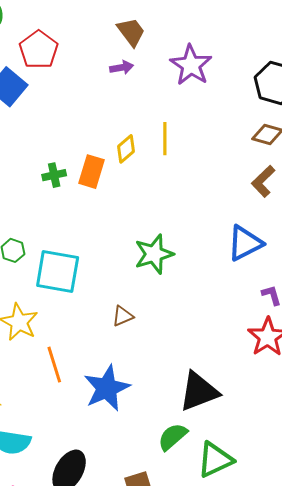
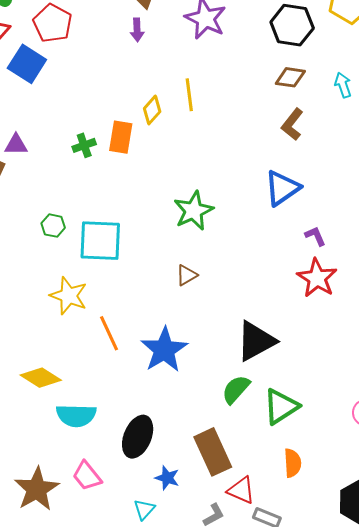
purple arrow: (122, 67) -> (137, 30), turned 105
brown triangle: (123, 316) -> (187, 275), moved

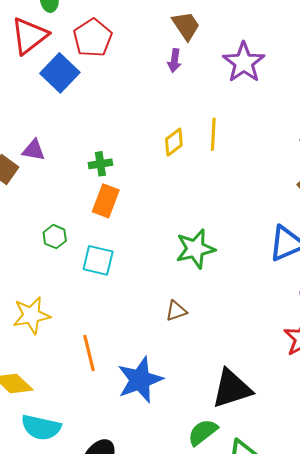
orange rectangle: (121, 137) -> (106, 201), moved
cyan square: (100, 241) -> (98, 260), size x0.7
yellow star: (69, 296) -> (31, 315), moved, turned 30

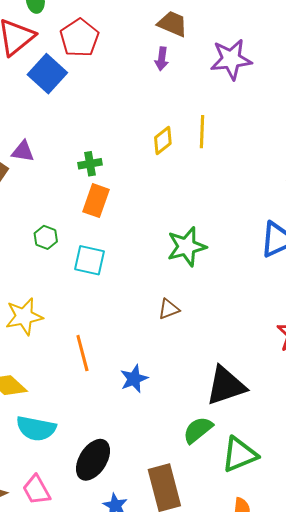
brown trapezoid: (186, 26) -> (173, 24), turned -32
purple star: (244, 62) -> (231, 59), turned 30
blue star: (140, 380) -> (134, 379), size x0.6

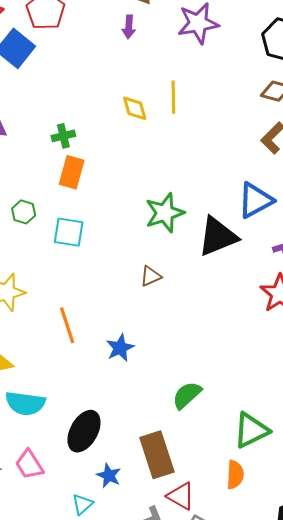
yellow diamond: (163, 140) -> (135, 108), turned -64
black triangle: (226, 386) -> (218, 236), moved
green triangle: (239, 455) -> (251, 430), moved

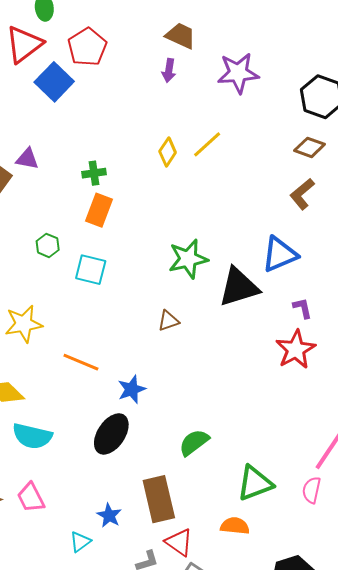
yellow line: (173, 97) -> (207, 144), turned 44
yellow diamond: (135, 108) -> (168, 152), turned 44
orange line: (67, 325) -> (81, 362), turned -54
black ellipse: (84, 431) -> (111, 434), moved
orange semicircle: (235, 475) -> (235, 526), turned -92

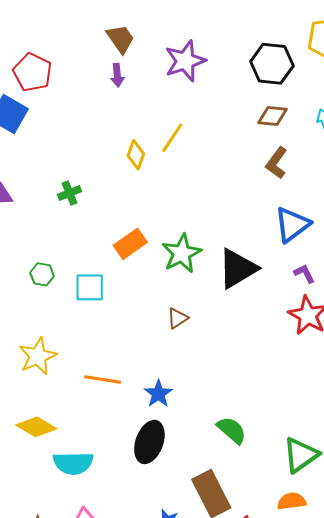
brown trapezoid: (181, 36) -> (120, 39), turned 44
orange rectangle: (99, 210) -> (130, 244), moved, turned 48
blue triangle: (280, 254) -> (292, 225), moved
green semicircle: (194, 442) -> (232, 430), turned 92

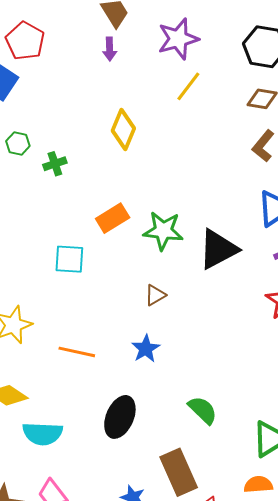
yellow line: (172, 138) -> (188, 86), moved
yellow diamond: (136, 155) -> (123, 129), size x1.4
green star: (182, 253) -> (163, 231), turned 30
green hexagon: (42, 274) -> (18, 143), moved
blue star: (158, 394) -> (146, 349), moved

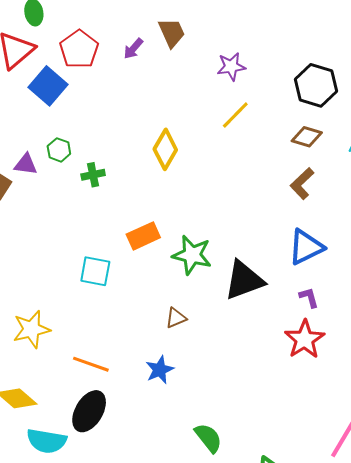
purple star: (178, 39) -> (231, 66), size x0.7
purple arrow: (110, 49) -> (133, 49), moved, turned 35
black ellipse: (120, 417) -> (89, 411), moved

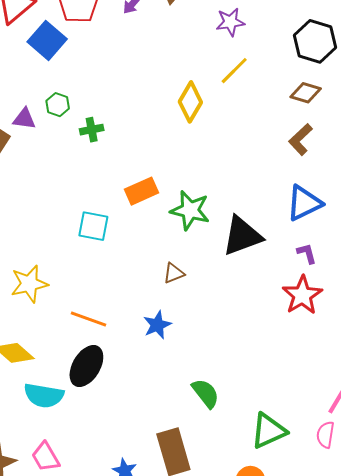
yellow diamond: (165, 149) -> (190, 102), moved

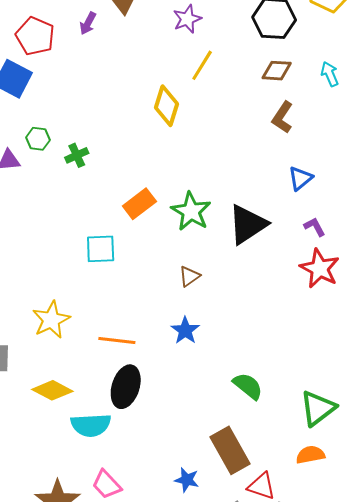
blue triangle: (304, 203) -> (300, 178), size x0.7
green star: (190, 210) -> (191, 211), turned 30

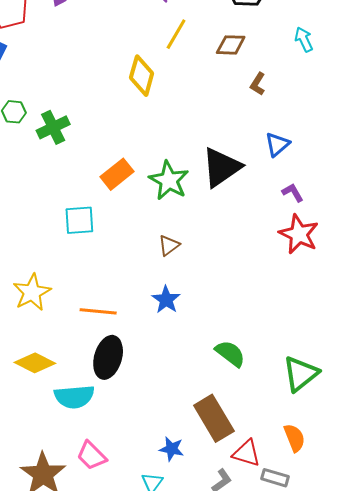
brown diamond: (277, 71) -> (231, 45), moved
brown L-shape: (282, 117) -> (258, 84), size x0.7
green cross: (77, 155) -> (53, 127), size x1.4
black triangle: (248, 224) -> (221, 167), moved
orange semicircle: (310, 455) -> (294, 438), moved, turned 80

